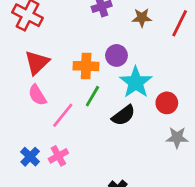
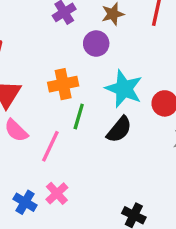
purple circle: (116, 55) -> (96, 44), moved

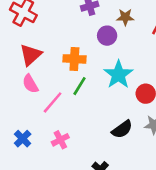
black semicircle: (119, 130) -> (122, 129), moved
pink cross: (57, 193) -> (60, 140), moved

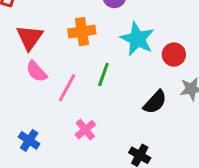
green line: (79, 86) -> (103, 75), moved
blue cross: (23, 139) -> (29, 140), moved

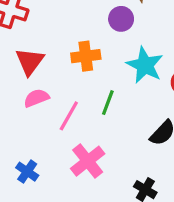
pink semicircle: (36, 71) -> (36, 98), turned 110
pink cross: (85, 130) -> (88, 161), size x1.5

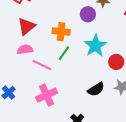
green line: (108, 103) -> (64, 53), moved
pink line: (69, 116) -> (42, 65), turned 72

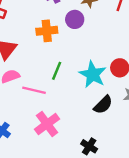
orange cross: (61, 32) -> (47, 31), moved
cyan star: (95, 46) -> (93, 74), moved

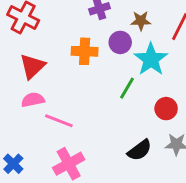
green line: (57, 71) -> (127, 88), moved
cyan star: (93, 74) -> (151, 59), moved

